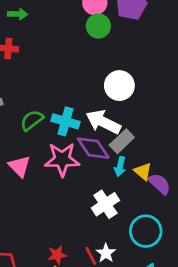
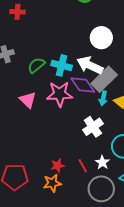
gray rectangle: (122, 141) -> (104, 79), size x1.4
white star: (106, 253) -> (102, 162), moved

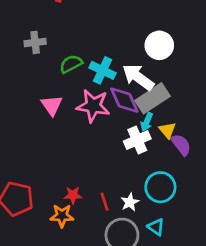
white cross: (93, 127) -> (137, 140), moved

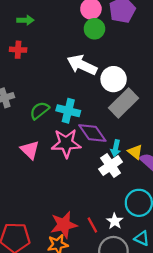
white arrow: (138, 77) -> (82, 65), moved
gray rectangle: (153, 98) -> (124, 103), moved
red star: (73, 195) -> (64, 225), size x1.6

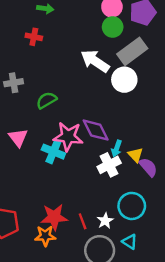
gray rectangle: (124, 103) -> (132, 51), moved
cyan cross: (68, 111) -> (53, 152), moved
pink triangle: (30, 150) -> (18, 138), moved

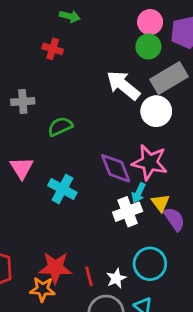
pink star: (68, 136) -> (150, 162), moved

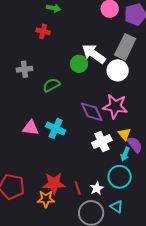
green circle: (148, 46) -> (79, 64), moved
gray rectangle: (169, 78) -> (125, 47), turned -30
pink triangle: (22, 168) -> (31, 128), moved, turned -48
cyan arrow: (139, 193) -> (125, 154), moved

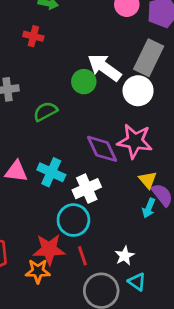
white cross: (102, 142) -> (87, 189), moved
cyan circle: (120, 177) -> (73, 220), moved
white star: (97, 188) -> (125, 256), moved

